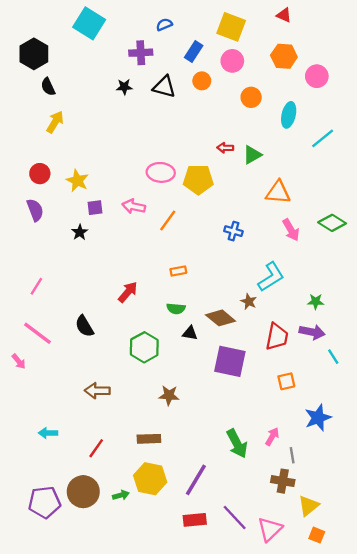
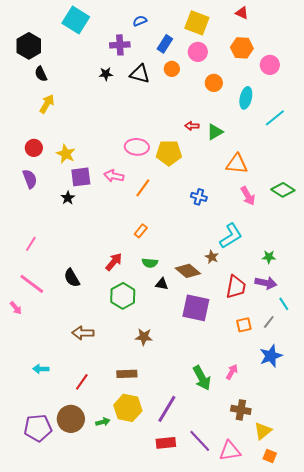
purple square: (95, 208) -> (81, 177), size x1.5
orange rectangle: (178, 271) -> (141, 231), moved, turned -40
red arrow: (128, 292) -> (114, 262), moved
gray line: (292, 455) -> (269, 322), moved, turned 48
pink triangle: (270, 529) -> (230, 451), turned 35

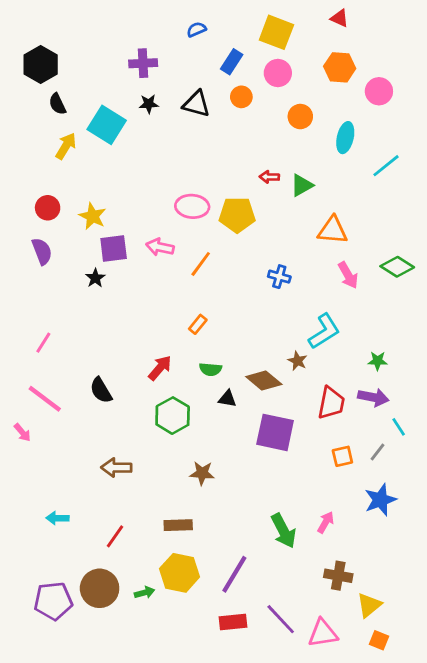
cyan square: (76, 20) -> (107, 125), moved
purple cross: (120, 45) -> (143, 63), moved

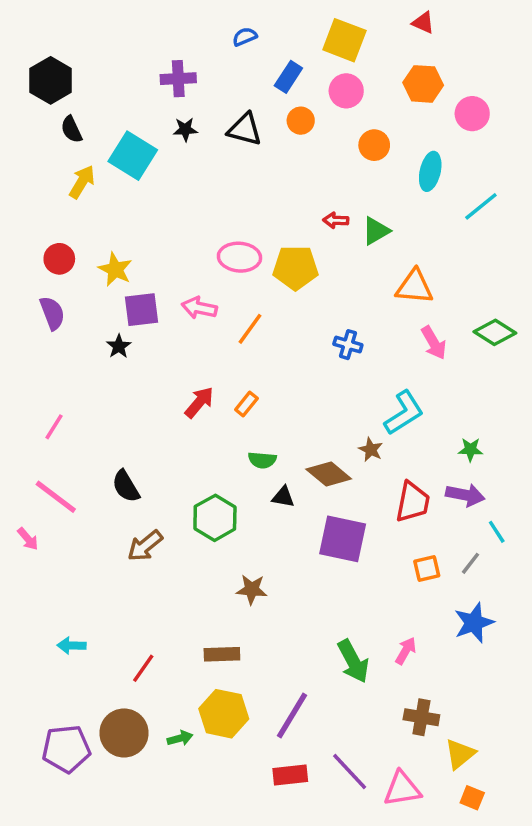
red arrow: (160, 368) -> (199, 402), moved
brown arrow: (116, 468) -> (145, 546), moved, turned -40

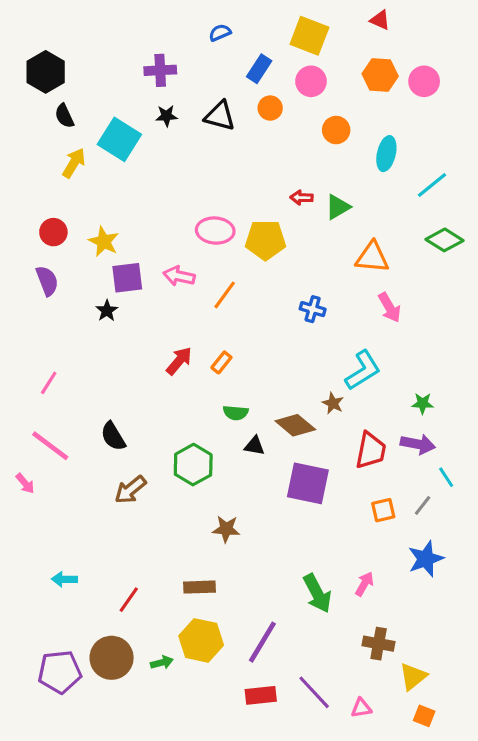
pink circle: (472, 114) -> (424, 81), moved
green diamond: (495, 332) -> (445, 240), moved
pink triangle: (402, 789) -> (361, 708), size x0.6

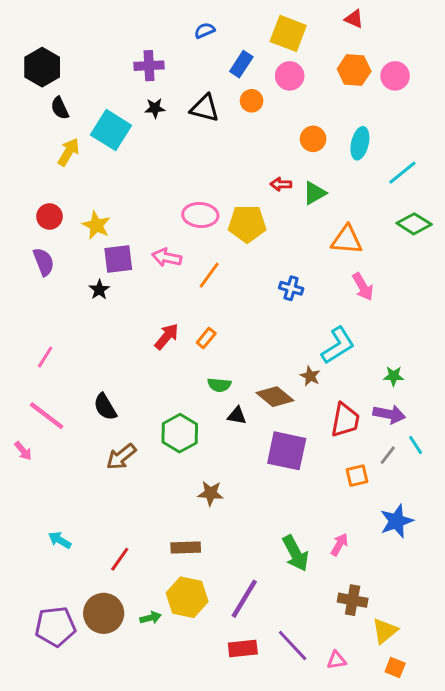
orange circle: (336, 130) -> (313, 139), moved
gray line: (423, 505) -> (388, 455), moved
cyan arrow: (64, 579) -> (60, 540), turned 30

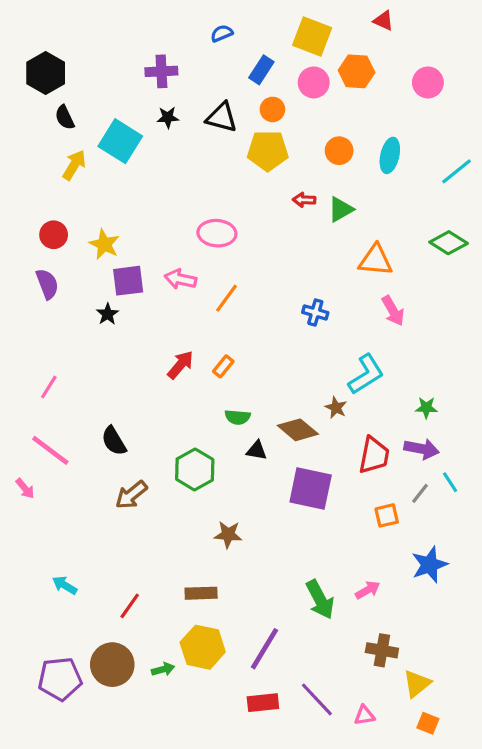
orange hexagon: (354, 70) -> (357, 71), moved
cyan line: (402, 173) -> (456, 171), moved
yellow pentagon: (247, 224) -> (268, 151), moved
pink arrow: (339, 544) -> (368, 590), turned 30

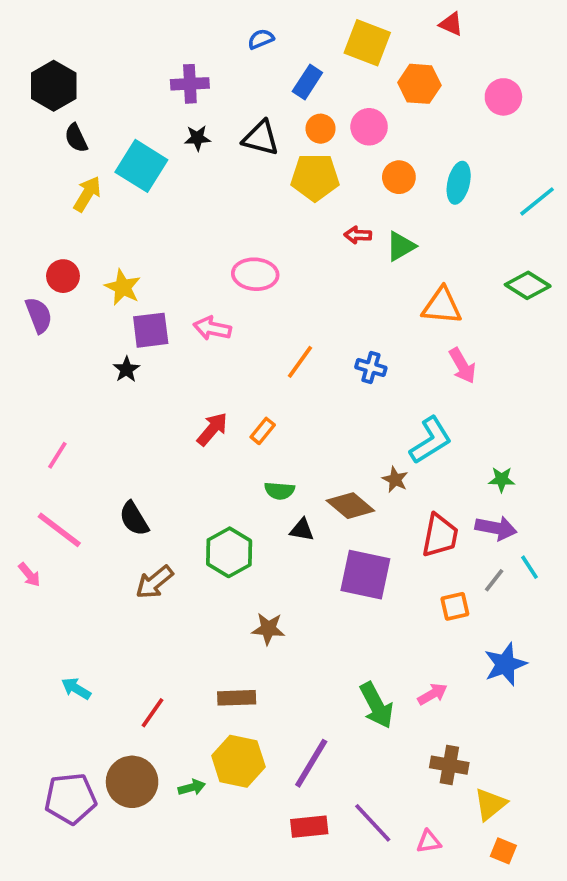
pink circle: (314, 82) -> (369, 127), moved
purple semicircle: (47, 284) -> (39, 315), moved
orange line: (226, 298) -> (300, 362), moved

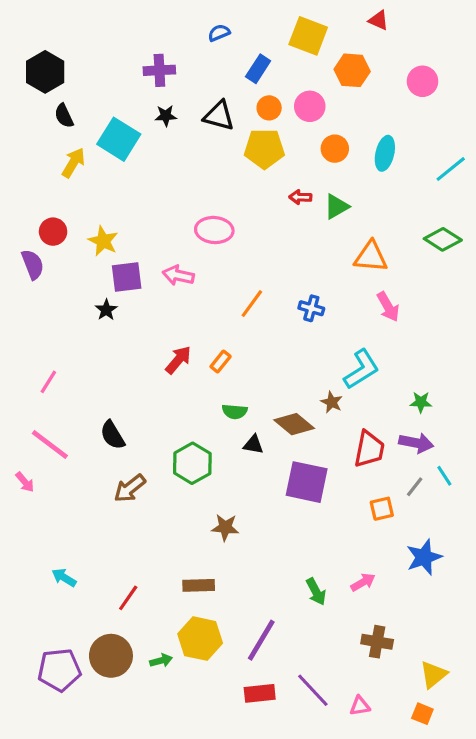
green arrow: (377, 705) -> (316, 592), size x0.7
yellow triangle: (490, 804) -> (433, 675), moved

